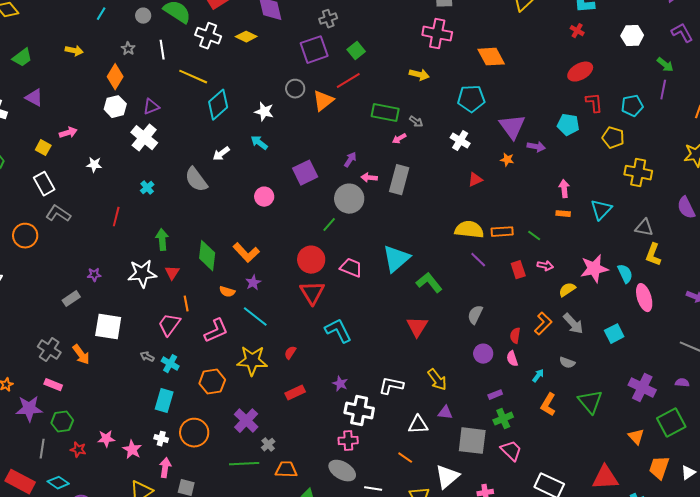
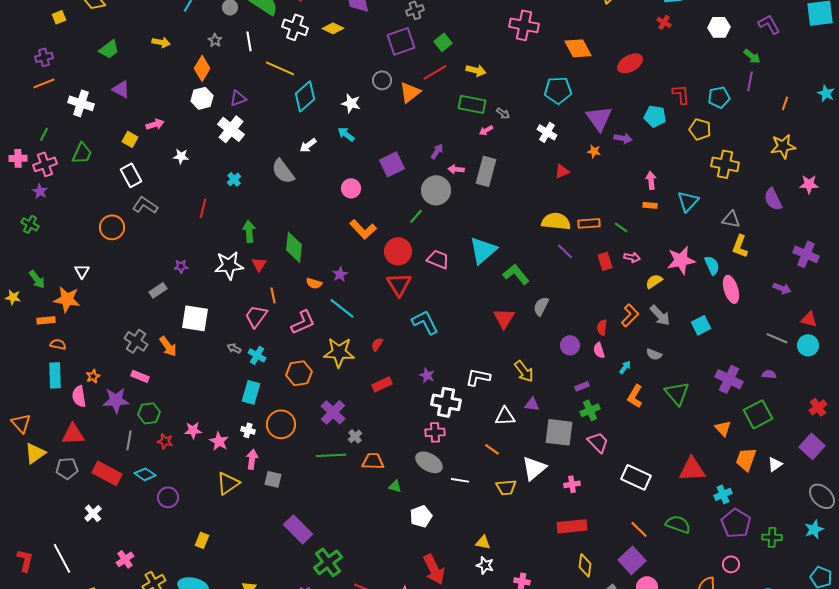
red ellipse: (580, 72) -> (630, 63), moved
yellow arrow: (419, 75) -> (476, 70), moved
orange L-shape: (246, 253) -> (363, 229), moved
gray semicircle: (475, 315) -> (541, 306), moved

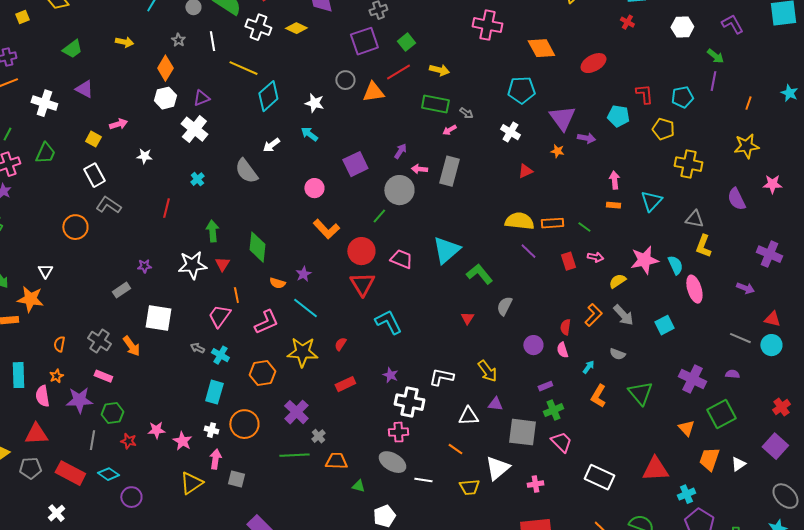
orange triangle: (410, 92) -> (373, 92), turned 30
red triangle: (504, 318) -> (467, 318), size x0.6
orange semicircle: (58, 344) -> (59, 344), moved, turned -91

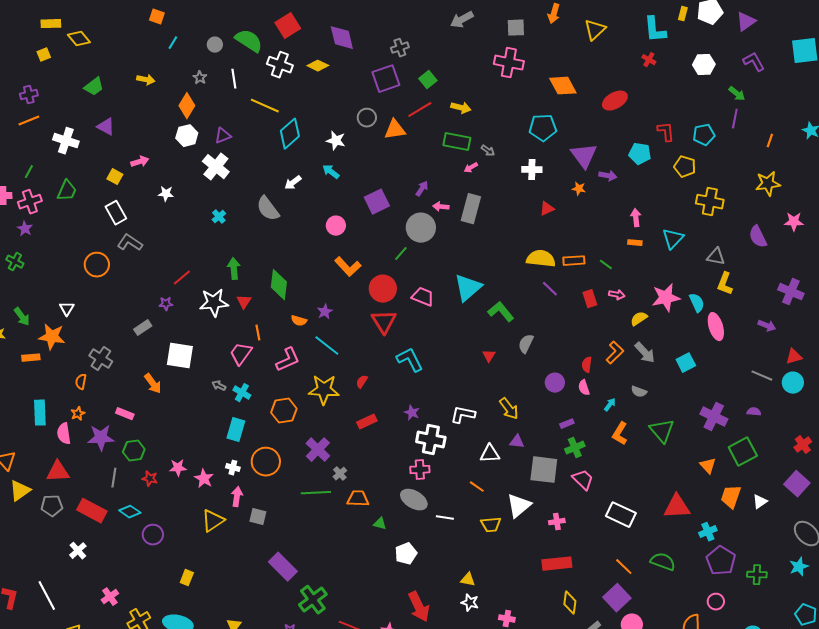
white cross: (510, 132) -> (532, 170), turned -30
red line: (166, 208) -> (182, 278), moved, turned 36
red triangle: (772, 319) -> (794, 357), turned -30
gray cross: (99, 341) -> (101, 359), moved

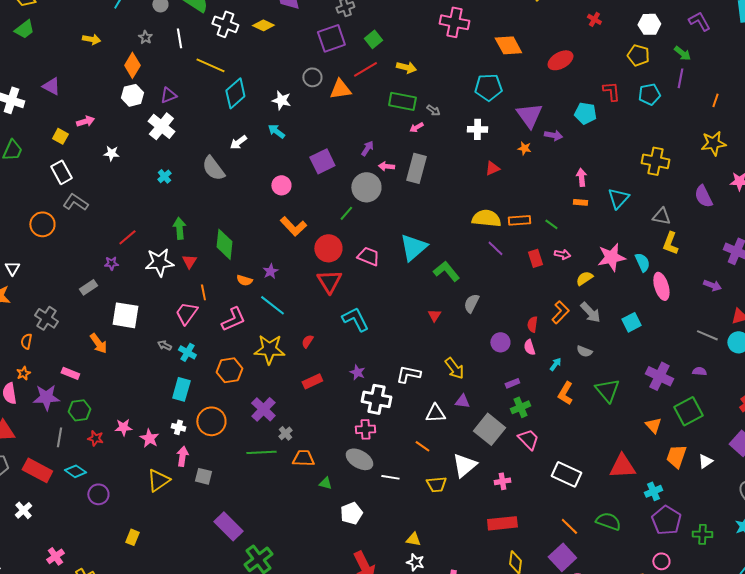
green trapezoid: (94, 87) -> (24, 29), moved
yellow pentagon: (685, 167) -> (638, 55), moved
gray square: (544, 470) -> (489, 429), turned 32

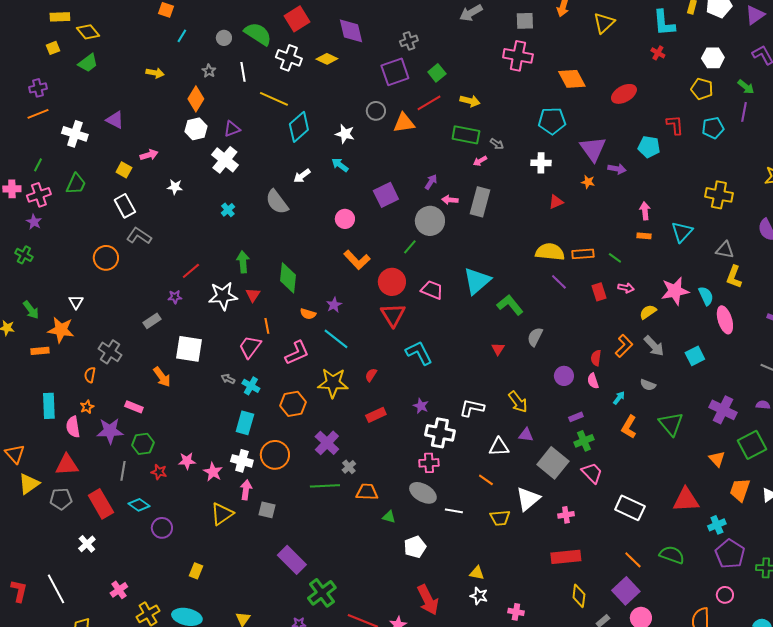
white cross: (178, 427) -> (242, 461), size x1.5
red rectangle: (37, 470) -> (101, 504), turned 32

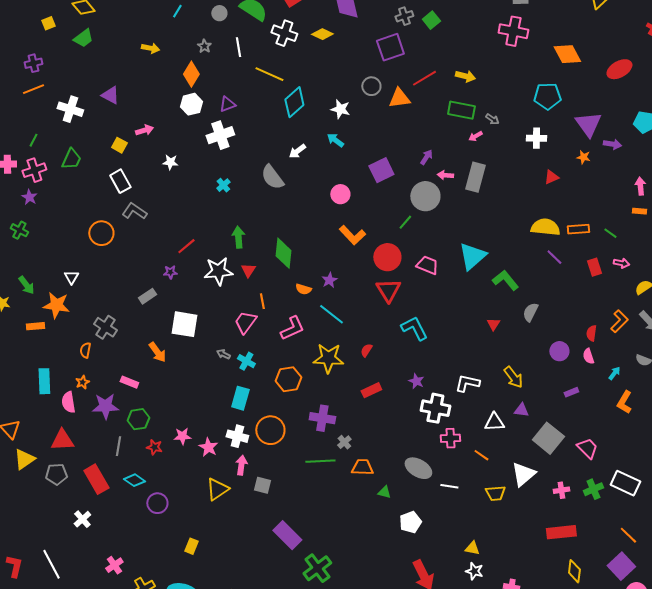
green square: (437, 73) -> (431, 20), moved
white cross: (225, 160) -> (220, 135), turned 32
green cross: (584, 441) -> (593, 489), moved
purple cross: (327, 443) -> (322, 418), turned -35
pink cross: (429, 463) -> (450, 438), moved

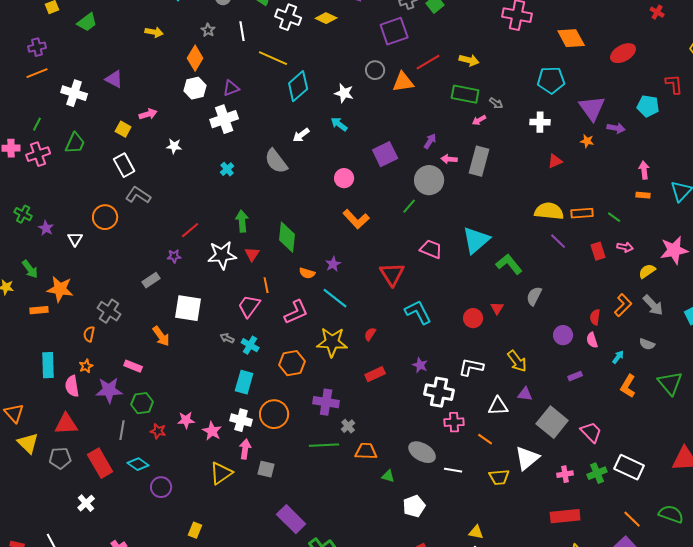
purple star: (29, 197) -> (46, 228), moved
red circle: (387, 257) -> (473, 318), moved, size x0.7
white triangle: (71, 277) -> (75, 239), moved
yellow triangle: (24, 459) -> (28, 443), turned -40

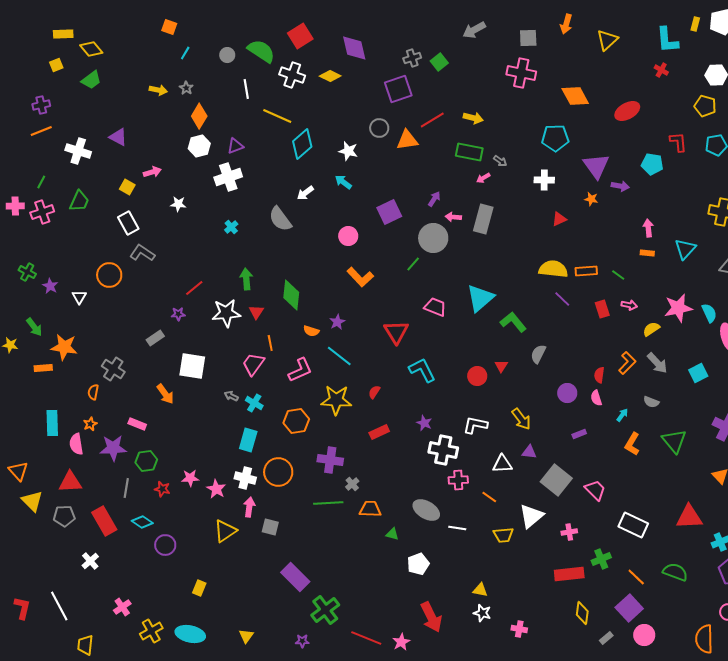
gray star: (208, 30) -> (186, 88), moved
green cross: (597, 473) -> (601, 559), moved

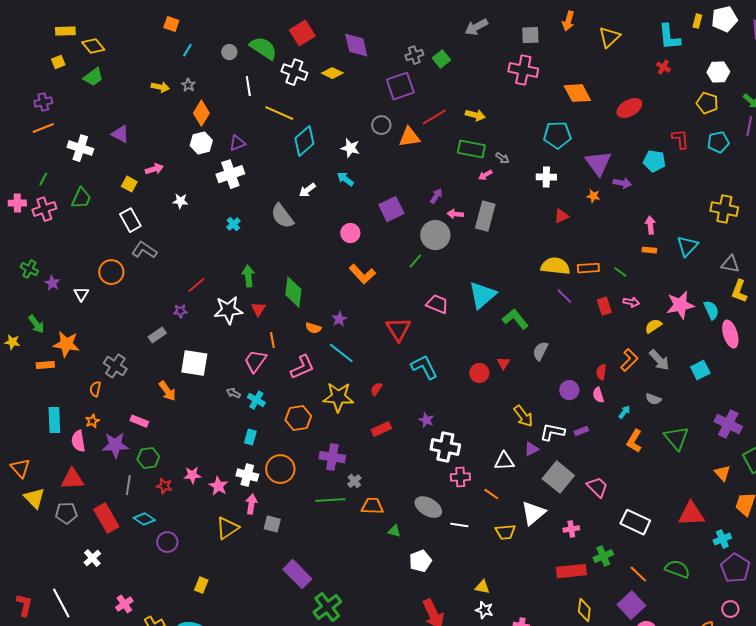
white L-shape: (475, 425) -> (552, 432), moved
cyan rectangle: (248, 440) -> (250, 437), size x0.7
purple triangle: (529, 452) -> (531, 449), turned -35

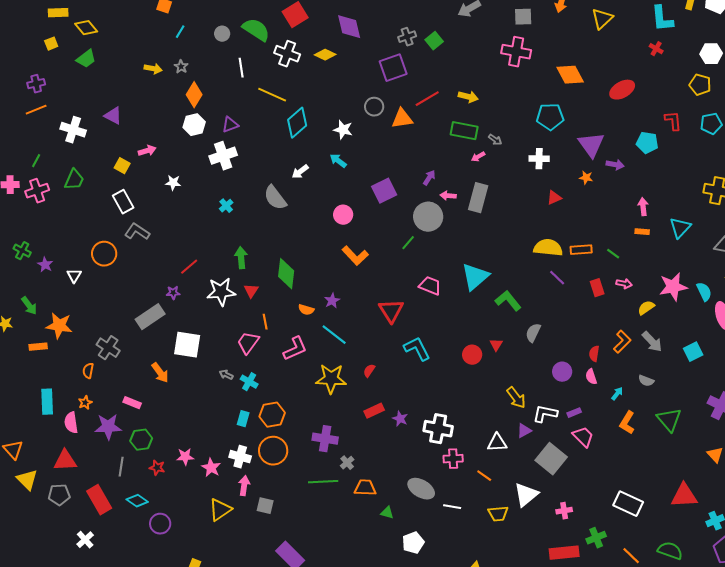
gray rectangle: (157, 335) -> (150, 317), size x1.6
orange hexagon: (298, 418) -> (272, 415), moved
purple star: (426, 420) -> (400, 419), moved
pink trapezoid: (597, 487) -> (583, 437), moved

